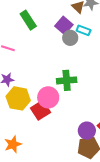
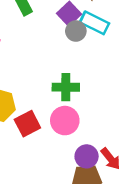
cyan rectangle: (84, 30) -> (94, 23), size x1.5
pink circle: (48, 97) -> (65, 121), moved

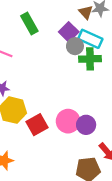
green cross: (66, 87) -> (90, 59), moved
purple circle: (87, 156) -> (86, 125), moved

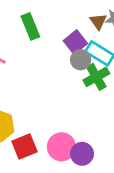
green cross: (90, 59) -> (96, 77), turned -35

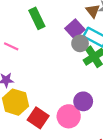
red square: (24, 146) -> (38, 118), turned -30
purple circle: (82, 154) -> (83, 101), moved

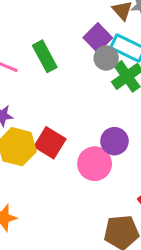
green rectangle: (37, 18) -> (45, 56), moved
red square: (38, 118) -> (50, 143), moved

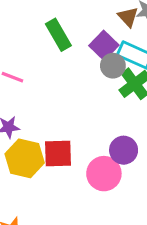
green rectangle: (45, 56) -> (58, 35), moved
red square: (50, 143) -> (58, 153), turned -32

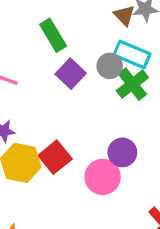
purple square: (104, 45) -> (71, 74), moved
red square: (58, 153) -> (55, 157), turned -36

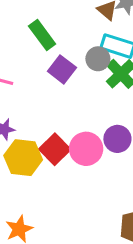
pink circle: (103, 177) -> (86, 149), moved

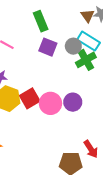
purple square: (62, 69) -> (48, 47), turned -30

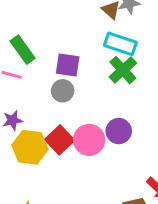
green rectangle: (41, 21) -> (23, 50), moved
gray circle: (73, 46) -> (63, 91), moved

